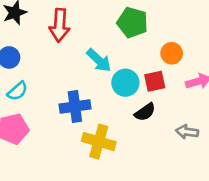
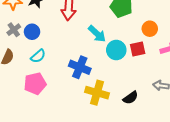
blue cross: (75, 107) -> (80, 67), turned 30
black semicircle: (145, 112) -> (130, 98), moved

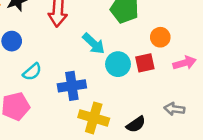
cyan semicircle: (38, 56) -> (32, 72), moved
blue cross: (80, 67) -> (72, 86), turned -30

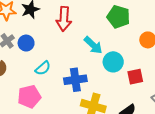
red square: (145, 63) -> (135, 77), moved

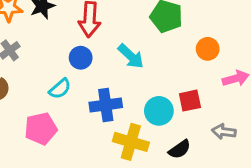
blue circle: (26, 43) -> (81, 58), moved
cyan circle: (113, 62) -> (159, 111), moved

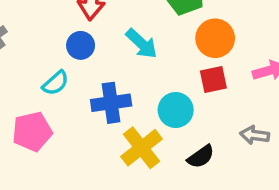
orange circle: (208, 49) -> (215, 38), moved, size x1.4
red square: (190, 101) -> (213, 79), moved
yellow cross: (131, 142) -> (142, 148), turned 36

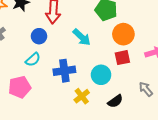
blue circle: (81, 45) -> (39, 36), moved
gray arrow: (255, 135) -> (146, 89), turned 42
yellow cross: (142, 148) -> (82, 96), size x0.7

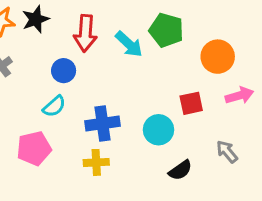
orange circle: (123, 34) -> (218, 57), moved
cyan arrow: (82, 37) -> (129, 44), moved
yellow cross: (82, 96) -> (96, 162), moved, turned 35

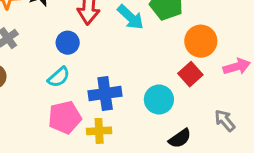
orange circle: (218, 57) -> (201, 41), moved
red square: (191, 103) -> (190, 74), turned -30
pink pentagon: (34, 148) -> (65, 117), moved

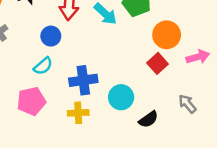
cyan circle: (159, 99) -> (121, 97), moved
pink pentagon: (65, 117) -> (31, 101), moved

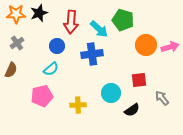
pink arrow: (198, 57) -> (170, 47), moved
red square: (158, 63) -> (139, 80), moved, turned 35
blue cross: (83, 80) -> (92, 54), moved

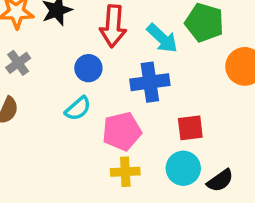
red square: (139, 80) -> (190, 128), moved
cyan circle: (111, 93) -> (183, 168), moved
pink pentagon: (42, 96) -> (122, 131), moved

